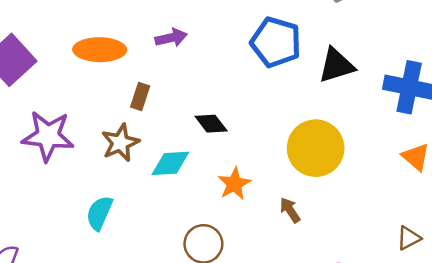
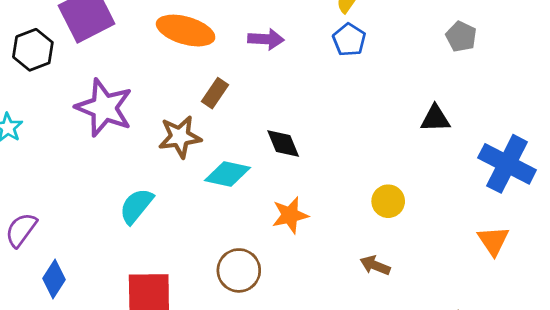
blue pentagon: (276, 42) -> (349, 40), moved, size x0.6
black triangle: (336, 65) -> (435, 118), size x0.7
yellow circle: (316, 148) -> (388, 201), size x0.5
brown arrow: (290, 210) -> (375, 265), moved, turned -50

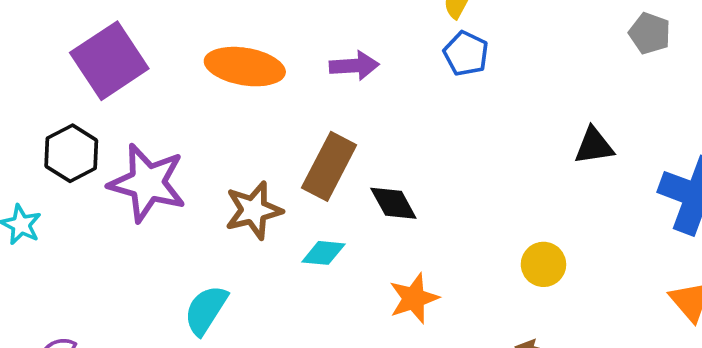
gray pentagon: (461, 37) -> (650, 33), moved
black hexagon: (33, 50) -> (71, 153), moved
brown rectangle: (215, 93) -> (329, 166), moved, size x1.6
cyan diamond: (227, 174) -> (323, 253), size x0.7

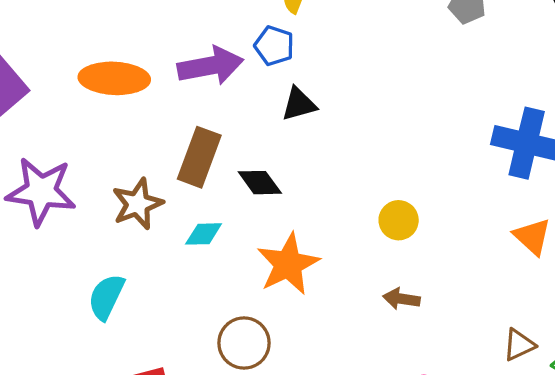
blue pentagon: (466, 54) -> (274, 46), moved
purple arrow: (354, 66) -> (210, 66), size x1.5
black triangle: (594, 146) -> (299, 104), moved
orange star: (414, 298) -> (288, 264), size x1.4

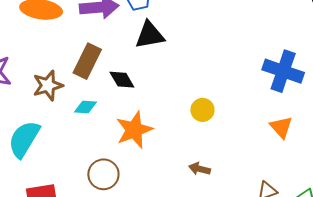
black triangle: (299, 104) -> (150, 35), size x1.4
cyan semicircle: (106, 297) -> (24, 139), size x1.4
brown arrow: (401, 299) -> (200, 169), moved

